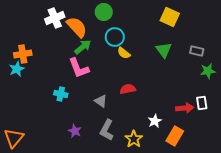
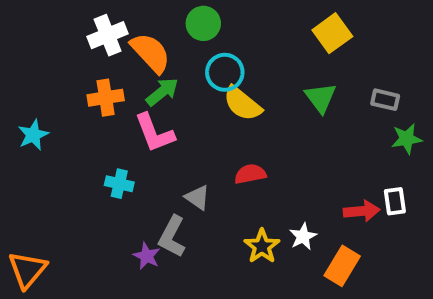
yellow square: (170, 17) -> (332, 33), turned 30
yellow semicircle: (124, 53) -> (242, 104), size x1.5
orange cross: (23, 54) -> (106, 98), moved
gray L-shape: (107, 130) -> (172, 236), moved
yellow star: (134, 139) -> (262, 246), moved

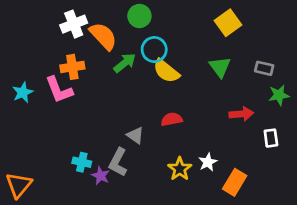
green arrow: (162, 92) -> (125, 63), moved
pink L-shape: (154, 133) -> (59, 90), moved
cyan cross: (119, 184) -> (82, 162), moved
red arrow: (362, 211) -> (241, 114), moved

